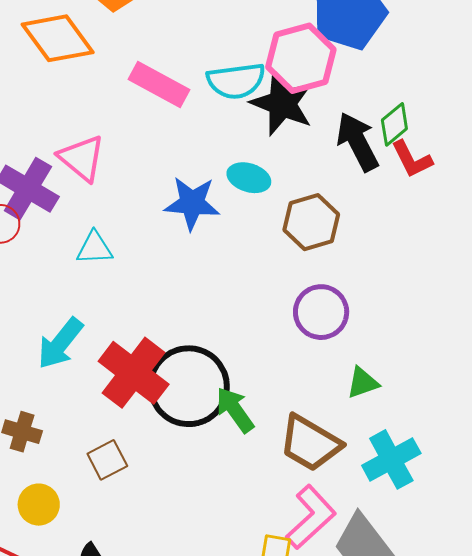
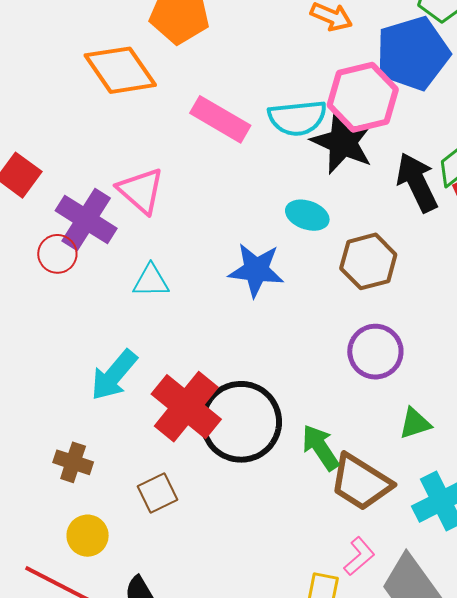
blue star: (192, 203) -> (256, 270), moved
green arrow: (235, 410) -> (320, 447), moved
pink L-shape: (311, 517) -> (359, 556), size x0.6

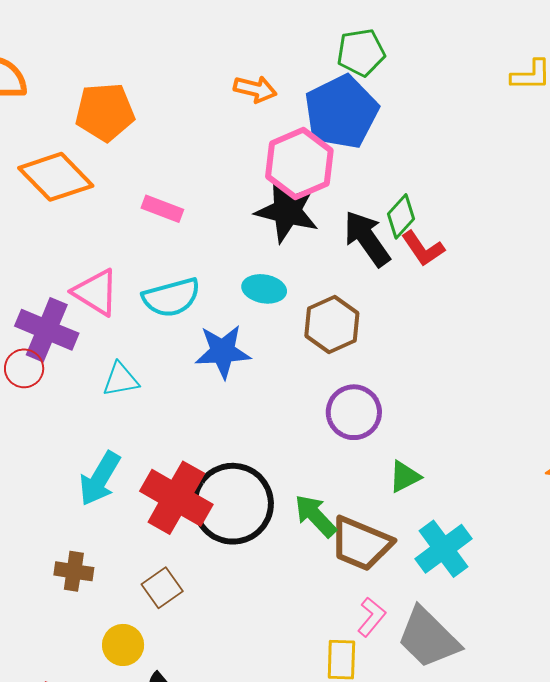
cyan semicircle: (297, 118) -> (171, 297), moved
pink rectangle: (220, 119) -> (162, 209), size x0.7
yellow circle: (88, 536) -> (123, 645), moved

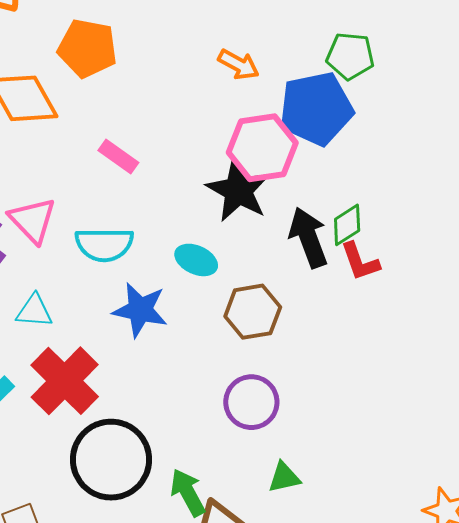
red cross: (176, 498) -> (65, 381), moved

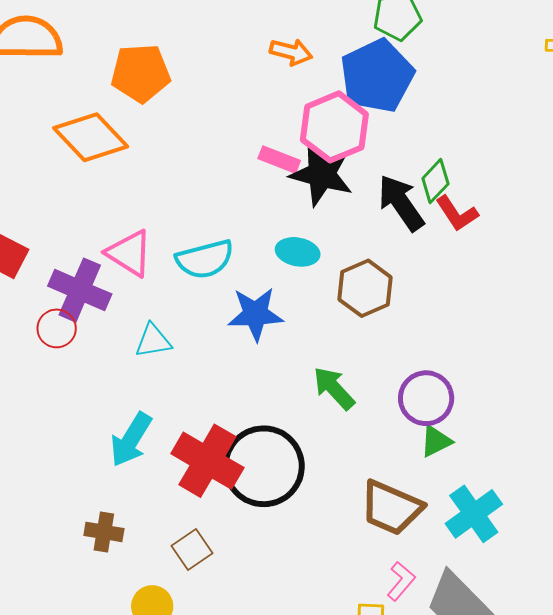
pink rectangle: (118, 156) -> (279, 160), moved
red cross: (65, 381) -> (207, 461), moved
purple circle: (251, 402) -> (426, 398), moved
green arrow: (188, 493) -> (334, 388), moved

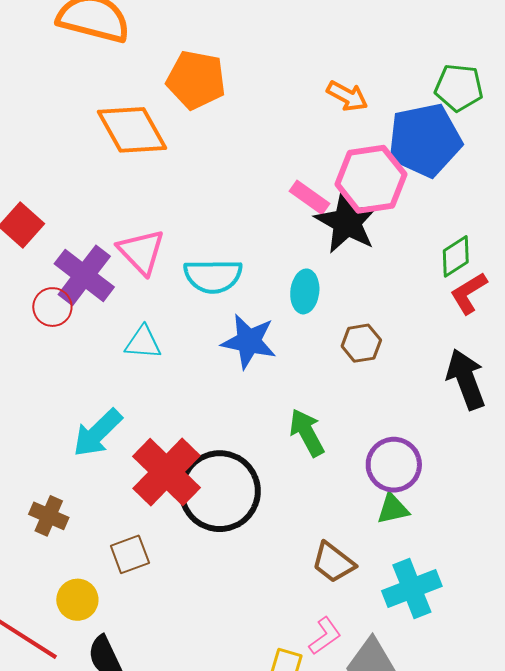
black arrow: (401, 203) -> (466, 379), moved
red L-shape: (457, 213) -> (469, 293), turned 78
cyan ellipse: (298, 252) -> (305, 291), turned 72
brown hexagon: (365, 288) -> (361, 343), size x0.7
brown trapezoid: (391, 508) -> (333, 562), size x0.7

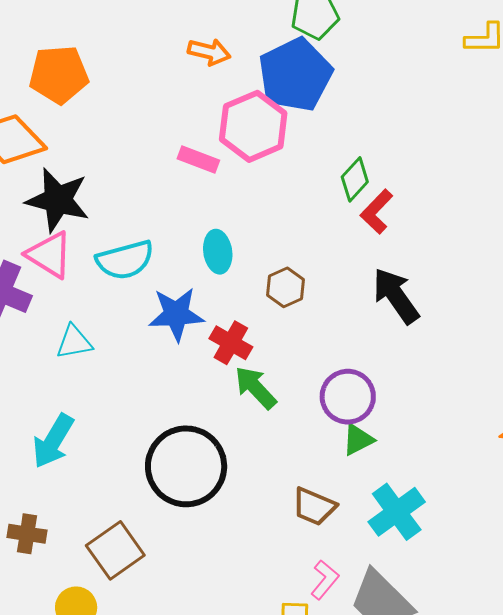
black star: (347, 222) -> (58, 200), moved
red cross: (166, 472) -> (231, 343), moved, size x0.6
brown square: (130, 554) -> (115, 550), size x1.4

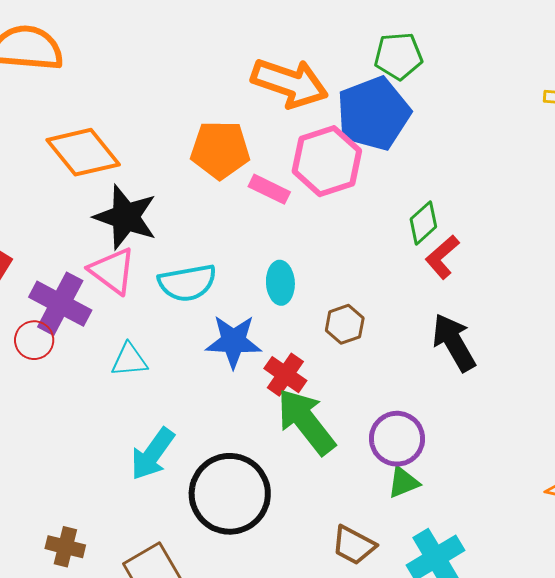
orange arrow: (209, 52) -> (290, 83), size x1.8
orange pentagon: (59, 75) -> (220, 150), moved
green arrow: (256, 388) -> (306, 422), size x1.5
cyan arrow: (53, 441) -> (152, 454), moved

